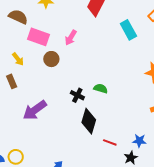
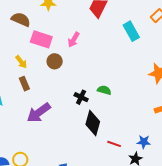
brown rectangle: (12, 81) -> (24, 84), moved

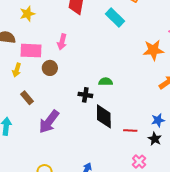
yellow arrow: (21, 62) -> (17, 70), moved, turned 72

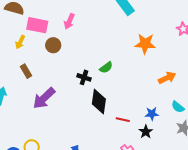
orange star: (153, 50) -> (145, 44), moved
green semicircle: (106, 82) -> (106, 68), turned 136

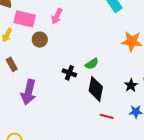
purple arrow: (44, 98) -> (29, 92), turned -35
black diamond: (99, 101) -> (96, 89), moved
black star: (146, 132) -> (131, 85), moved

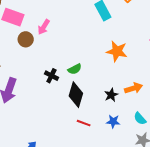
pink arrow: (57, 16) -> (44, 27), moved

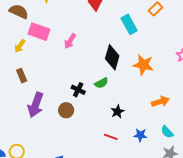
brown circle: (26, 39) -> (66, 110), moved
black diamond: (76, 95) -> (112, 57), moved
black star: (111, 95) -> (117, 112), moved

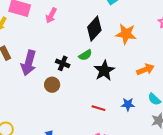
black diamond: (112, 57) -> (94, 29), turned 30
purple arrow: (36, 105) -> (29, 63), moved
black star: (117, 112) -> (104, 70), moved, size x1.5

